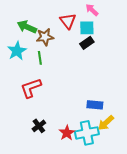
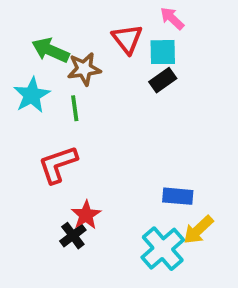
red star: (67, 133) -> (86, 215), moved
cyan cross: (87, 133) -> (163, 249), turned -30

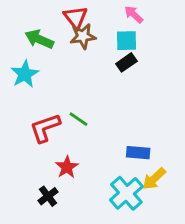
red triangle: (127, 39) -> (76, 17), moved
brown star: (84, 69) -> (83, 36), moved
green line: (75, 108) -> (78, 119), moved, turned -48
black cross: (73, 236) -> (48, 196), moved

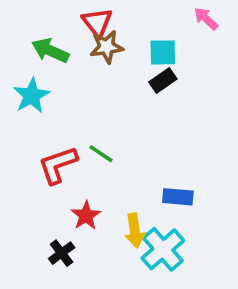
pink arrow: (134, 14) -> (206, 19), moved
yellow arrow: (154, 179) -> (135, 231), moved, turned -55

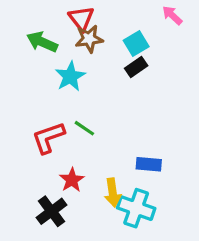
cyan square: (163, 52) -> (136, 44), turned -30
cyan star: (32, 96) -> (70, 76), moved
cyan cross: (163, 249) -> (136, 208), turned -30
black cross: (62, 253) -> (51, 211), size x1.4

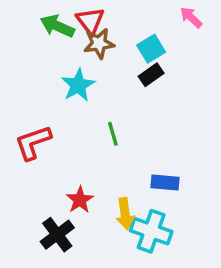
green arrow: (42, 42) -> (57, 26), moved
green line: (84, 128) -> (113, 134), moved, turned 40
red L-shape: (48, 138) -> (33, 143), moved

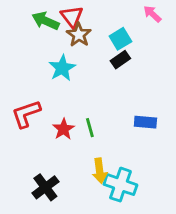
brown star: (99, 43) -> (79, 35), turned -30
green line: (113, 134) -> (90, 128), moved
blue rectangle: (165, 182) -> (145, 122), moved
red star: (80, 200) -> (64, 129), moved

